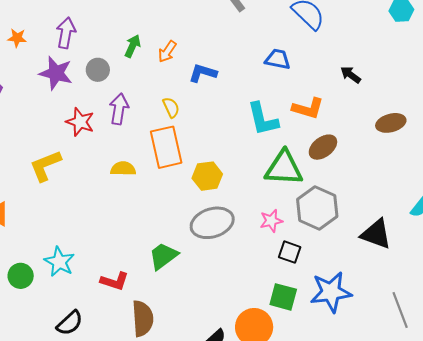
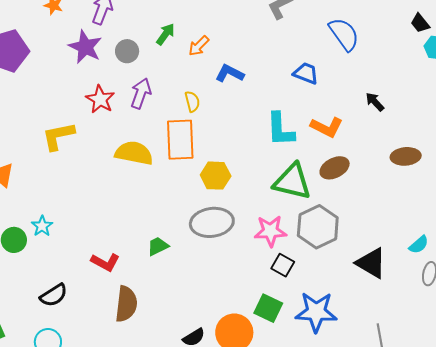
yellow semicircle: (123, 169) -> (134, 153), size x1.5
pink star: (271, 221) -> (270, 231), size x1.4
green trapezoid: (163, 256) -> (158, 246), size x0.7
cyan star: (59, 262) -> (42, 226), moved, size x0.7

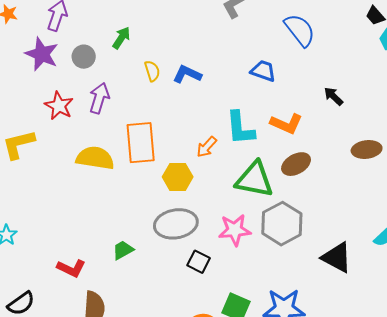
orange arrow: (199, 46) -> (207, 147), moved
yellow semicircle: (192, 101) -> (152, 71), moved
black square: (283, 265) -> (199, 262), moved

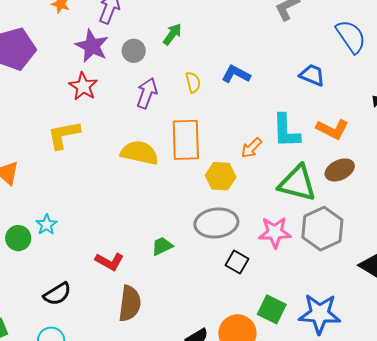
yellow semicircle: (152, 71) -> (193, 82), moved
red star: (59, 106) -> (83, 86), moved

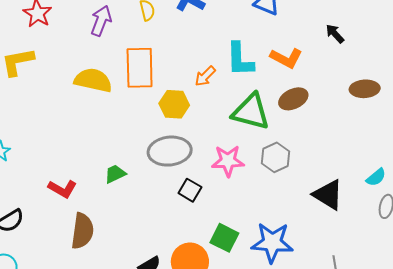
gray hexagon: (322, 229) -> (276, 157), size x0.7

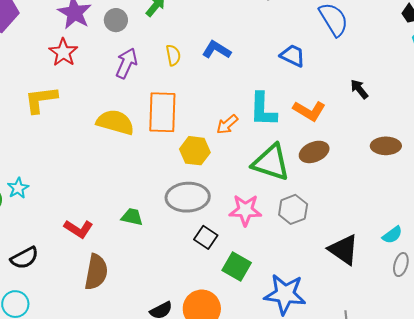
green trapezoid: (115, 174) -> (132, 217), turned 35
green square: (224, 238) -> (237, 266), moved

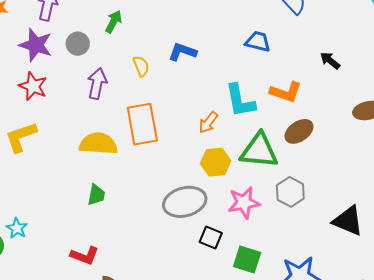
yellow hexagon: (195, 151) -> (216, 162), moved
green trapezoid: (132, 217) -> (96, 195), moved, turned 100

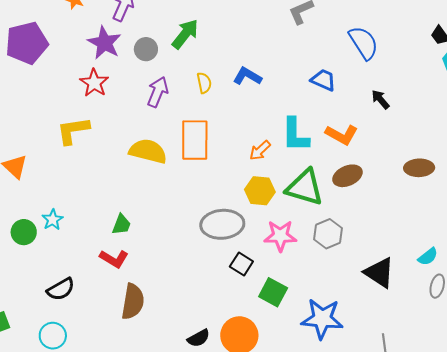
green arrow: (114, 22) -> (185, 34), size x1.4
black arrow: (330, 61) -> (380, 99), moved
green trapezoid: (96, 195) -> (121, 224), moved

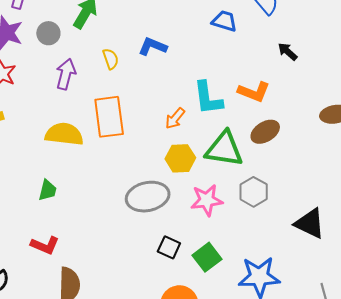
blue trapezoid: (323, 80) -> (224, 21), moved
green trapezoid: (121, 224) -> (48, 190), moved
black square: (241, 264) -> (169, 247), moved
green square: (273, 292) -> (207, 257), turned 32

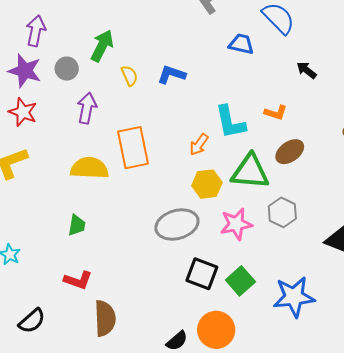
yellow semicircle: (111, 59) -> (129, 76), moved
orange L-shape: (254, 92) -> (276, 113), size x0.7
black square: (169, 247) -> (202, 274), size x1.4

